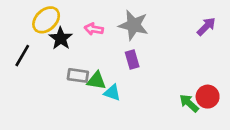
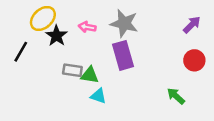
purple rectangle: (132, 60) -> (123, 55), size x1.6
cyan triangle: (112, 93) -> (98, 96), moved
red circle: (208, 97) -> (194, 60), moved

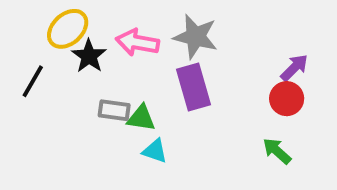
purple arrow: (192, 25) -> (294, 68), moved
pink arrow: (87, 27) -> (137, 42), size x1.5
red circle: (194, 60) -> (287, 99), moved

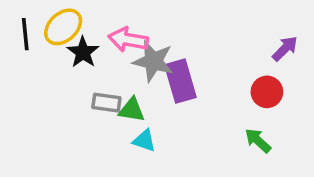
gray star: (196, 37) -> (153, 61), moved
purple arrow: (294, 68) -> (285, 49), moved
black line: (33, 81) -> (25, 34), moved, turned -36

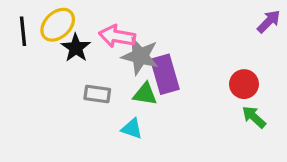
purple arrow: (285, 49) -> (269, 21), moved
green triangle: (132, 110) -> (145, 94), moved
green arrow: (258, 141) -> (254, 117), moved

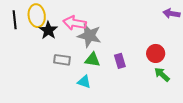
purple arrow: (269, 21) -> (171, 13), turned -126
yellow ellipse: (58, 25) -> (37, 16), turned -55
purple rectangle: (165, 74) -> (120, 61), moved, size x0.6

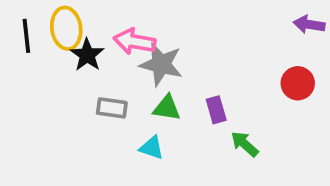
red circle: (156, 53) -> (298, 83), moved
green arrow: (162, 75) -> (245, 144), moved

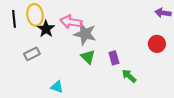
gray rectangle: (112, 108) -> (32, 54), moved, turned -35
green triangle: (167, 108) -> (88, 57), turned 35
cyan triangle: (152, 148) -> (57, 87), moved

